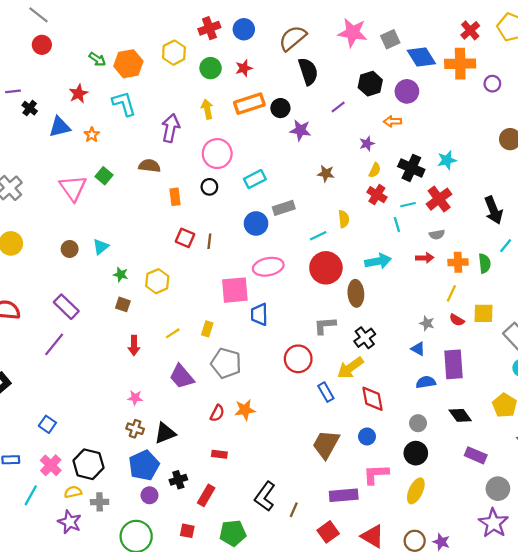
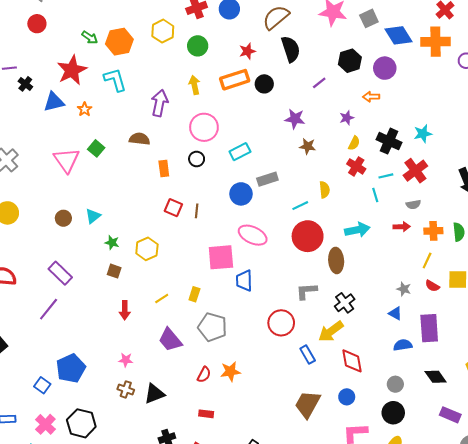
red star: (244, 68) -> (247, 51), moved
red star: (78, 94) -> (72, 70), size x1.6
purple star: (300, 130) -> (295, 119), moved
pink ellipse: (268, 267) -> (253, 235), turned 36
blue pentagon: (144, 465) -> (71, 368), moved

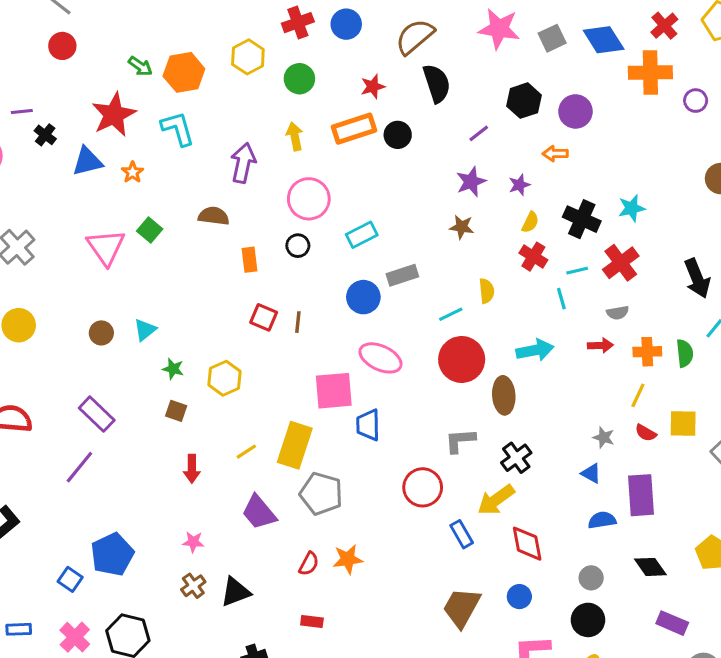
blue diamond: (399, 35) -> (604, 40), moved
purple star: (295, 119) -> (471, 182), moved, turned -30
yellow rectangle: (194, 294) -> (295, 445), size x2.0
brown cross: (126, 389) -> (193, 586), turned 35

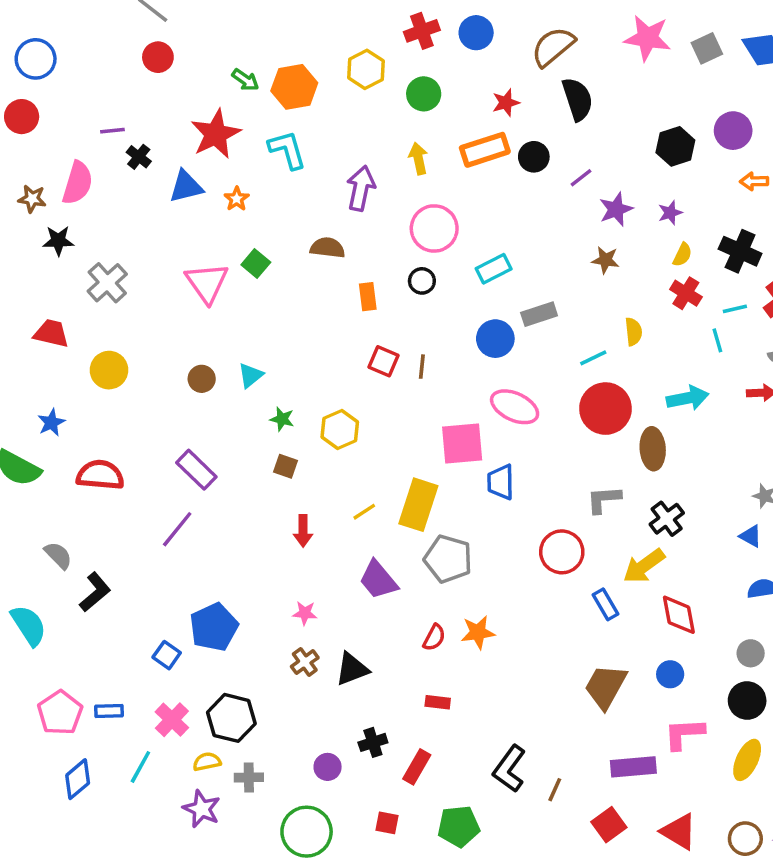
black hexagon: (524, 101) -> (675, 146), moved
purple line: (479, 133) -> (581, 178), moved
orange arrow: (555, 154) -> (754, 181), moved

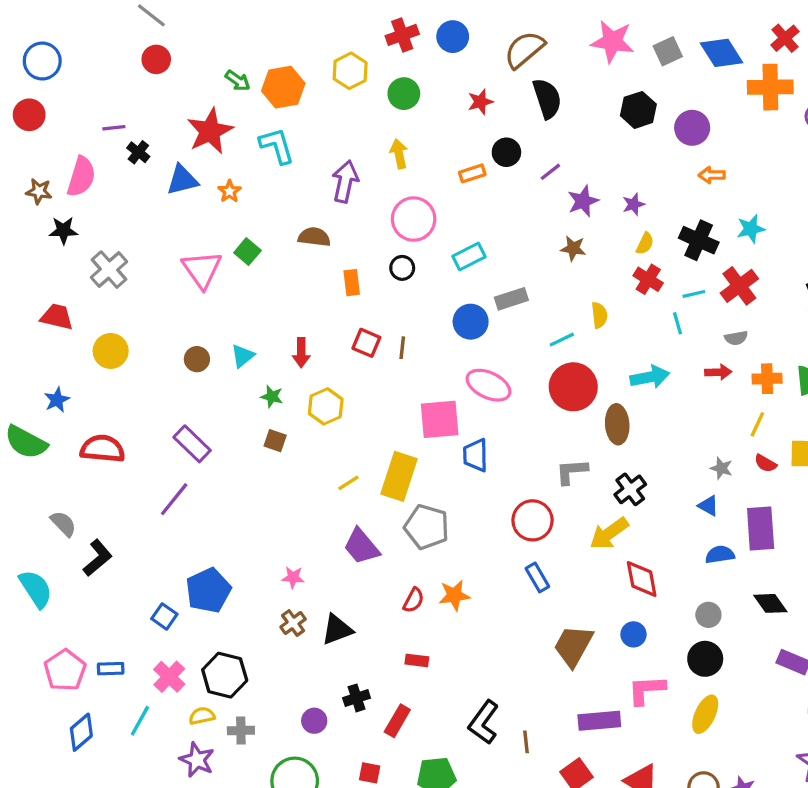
black hexagon: (675, 146) -> (638, 110), moved
orange rectangle: (485, 150) -> (472, 173), moved, size x0.6
red arrow: (303, 531) -> (301, 353), moved
blue rectangle: (605, 604) -> (537, 577), moved
brown line: (555, 790) -> (526, 742), turned -30

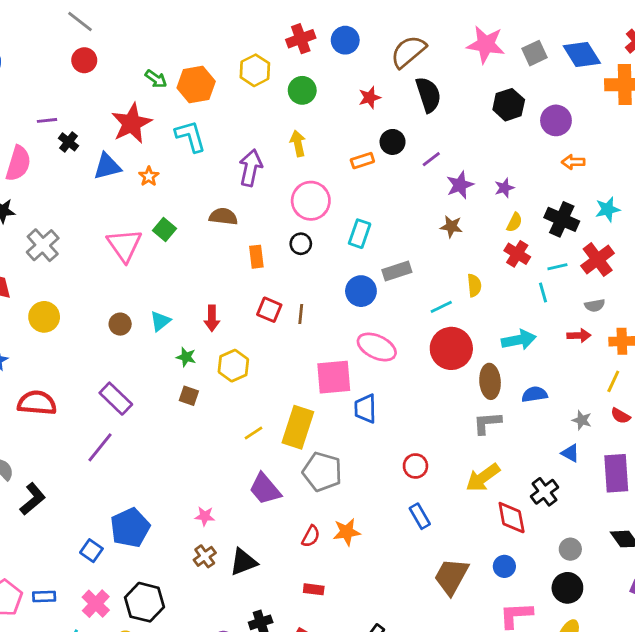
cyan rectangle: (469, 256) -> (360, 234), turned -44
gray L-shape: (572, 472) -> (487, 423), moved
black cross: (630, 489) -> (545, 492), moved
red circle: (533, 520) -> (415, 466), size x0.7
blue semicircle: (720, 555) -> (534, 394), moved

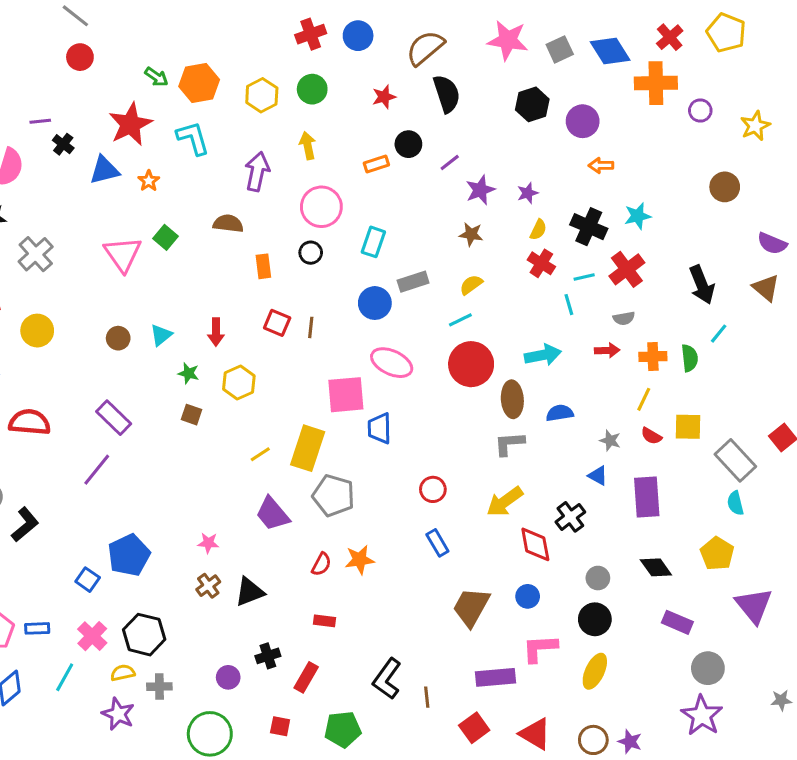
yellow hexagon: (255, 70) -> (262, 95), moved
yellow semicircle: (474, 285) -> (471, 285), moved, turned -120

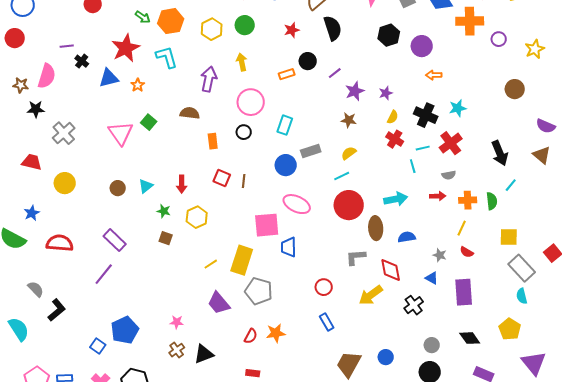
yellow square: (688, 427) -> (509, 237), moved
gray L-shape: (509, 444) -> (356, 257), moved
red diamond: (535, 544) -> (391, 270), moved

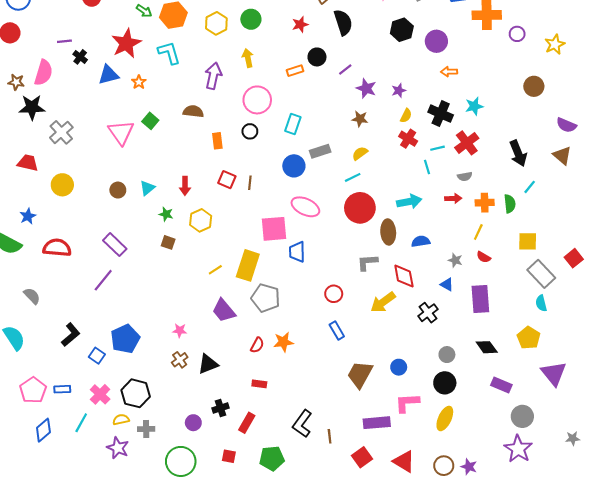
purple star: (355, 91) -> (366, 88), turned -30
black star: (36, 109) -> (32, 107), size x1.4
black L-shape: (57, 310) -> (71, 335), moved

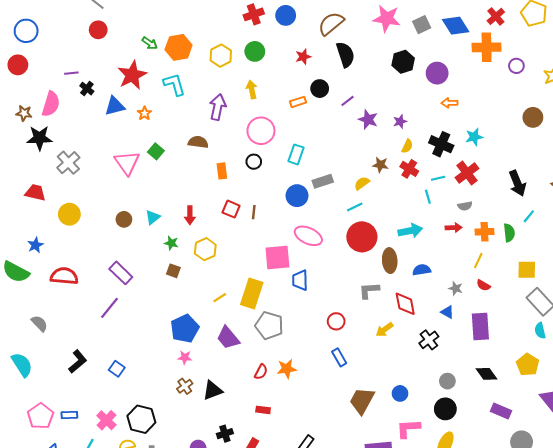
brown star: (360, 119) -> (380, 165), moved
yellow arrow: (383, 302) -> (385, 330), size x0.7
blue pentagon: (125, 339) -> (185, 329), moved
blue square: (97, 356) -> (117, 369), moved

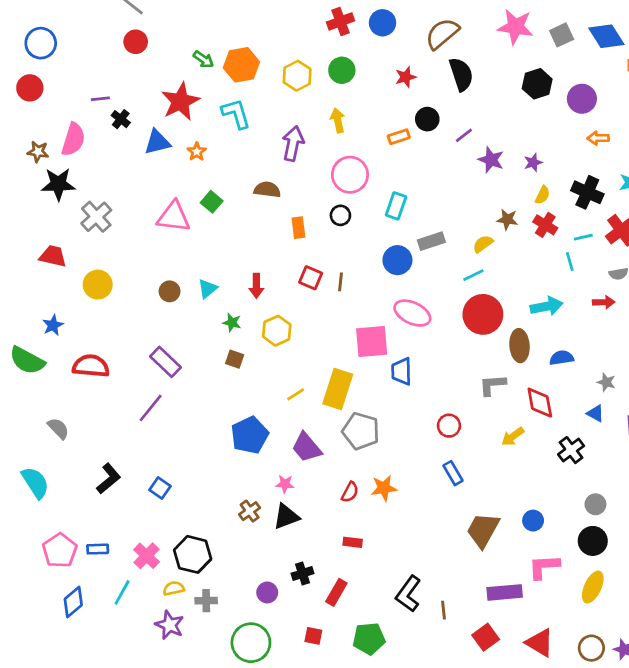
pink triangle: (127, 163) -> (174, 217), turned -48
pink star: (185, 357) -> (285, 484), moved

